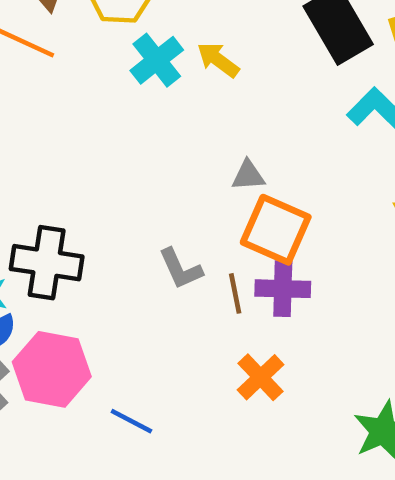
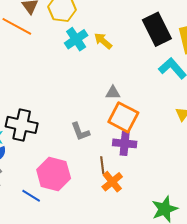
brown line: (235, 293) -> (102, 165), moved
pink hexagon: (52, 369) -> (54, 174), moved
blue line: (131, 421) -> (31, 196), moved

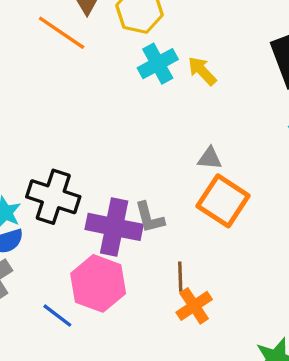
purple cross: (125, 143) -> (114, 227), moved, size x1.4

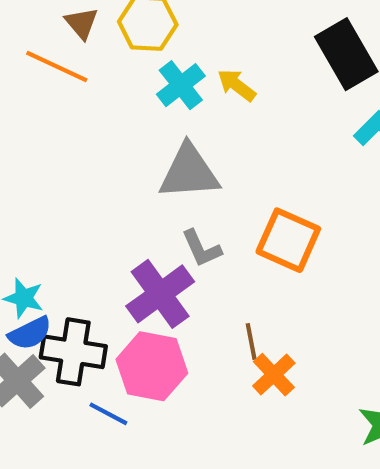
gray triangle: (210, 158) -> (189, 172), moved, size x2.0
black cross: (53, 197) -> (73, 352), moved
gray L-shape: (149, 218) -> (201, 248), moved
purple cross: (114, 227) -> (160, 294), turned -38

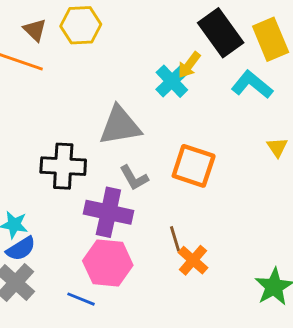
cyan cross: (181, 85) -> (172, 81), moved
yellow arrow: (237, 85) -> (189, 65), moved, turned -84
purple cross: (160, 294) -> (108, 212), turned -36
black cross: (73, 352) -> (63, 166), moved

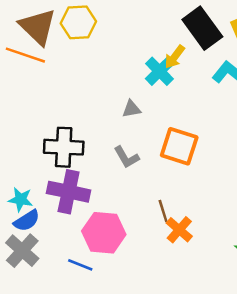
brown triangle: (35, 30) -> (38, 27), size x1.8
gray triangle: (120, 126) -> (131, 109), moved, size x0.5
purple cross: (108, 212) -> (69, 192), moved

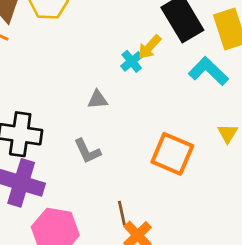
cyan cross: (159, 71) -> (132, 61), size x0.7
orange square: (179, 146) -> (172, 154), moved

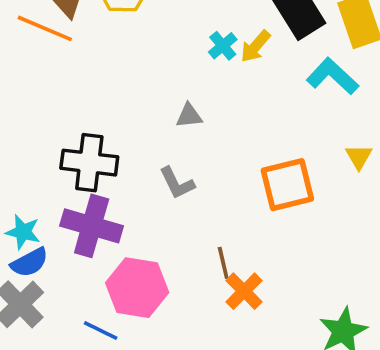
cyan cross: (132, 61) -> (223, 46), moved
orange square: (172, 154) -> (287, 185), turned -36

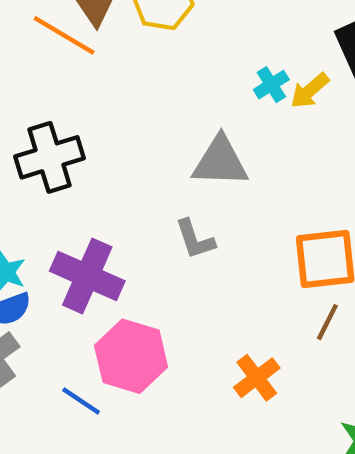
gray triangle: (189, 116) -> (220, 162), size x1.8
black cross: (89, 163) -> (49, 157), moved, turned -32
brown line: (223, 263) -> (327, 322), moved, turned 32

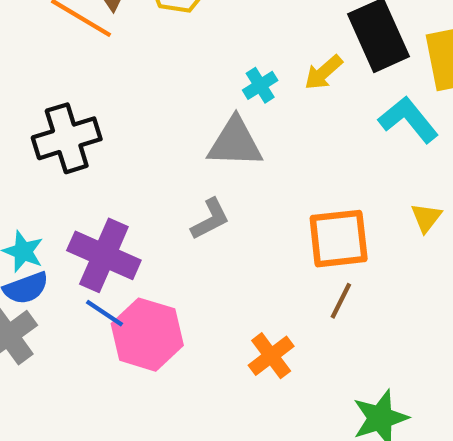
cyan cross: (271, 85) -> (260, 85), moved
gray L-shape: (195, 239) -> (210, 219), turned -99
blue line: (81, 401) -> (104, 313), moved

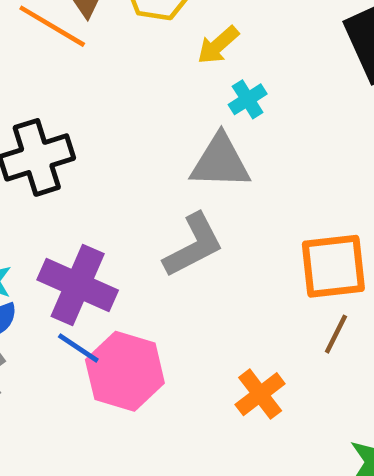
yellow arrow: (323, 72) -> (218, 45), moved
gray L-shape: (210, 219) -> (193, 245), size x1.4

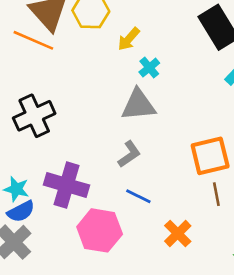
gray L-shape: (193, 245) -> (129, 154), size x0.7
brown line: (336, 334) -> (216, 194), turned -30
blue line: (78, 348) -> (138, 196), moved

